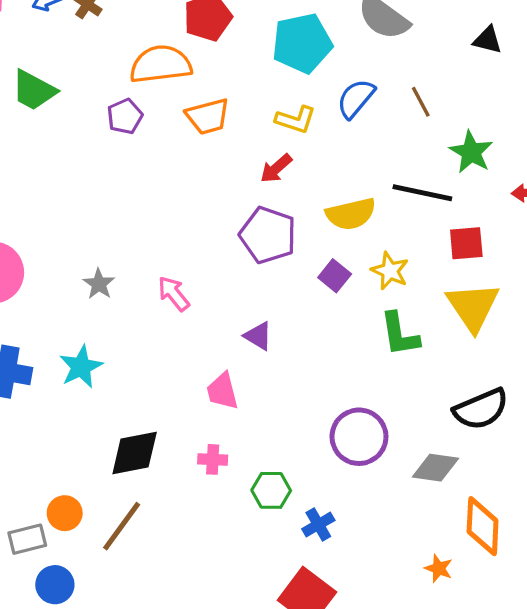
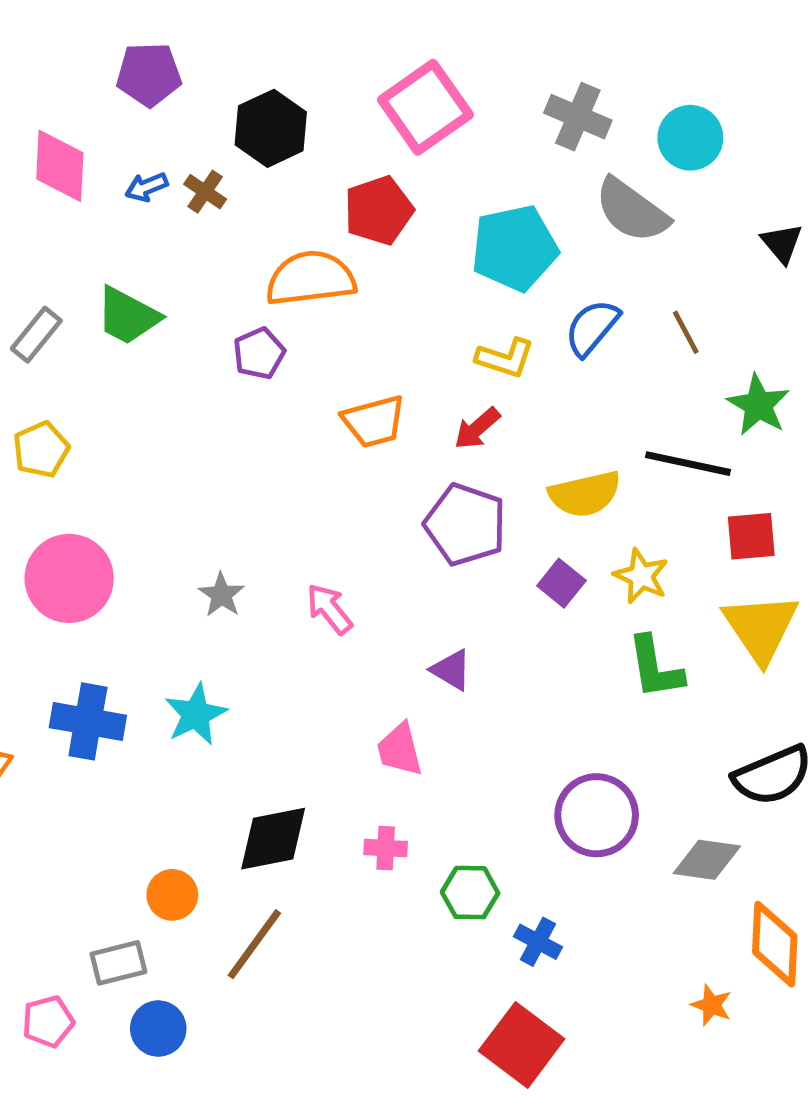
black triangle: (487, 40) -> (782, 243), turned 36
orange trapezoid: (208, 116) -> (374, 421), moved
orange circle: (65, 513) -> (172, 895), moved
blue cross: (318, 525) -> (538, 942), turned -32

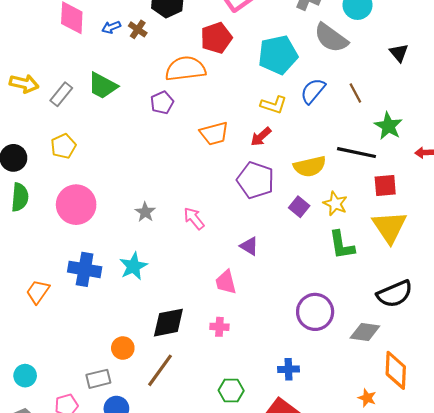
green hexagon: (470, 893) -> (231, 390), moved
blue cross: (538, 942) -> (289, 369), turned -30

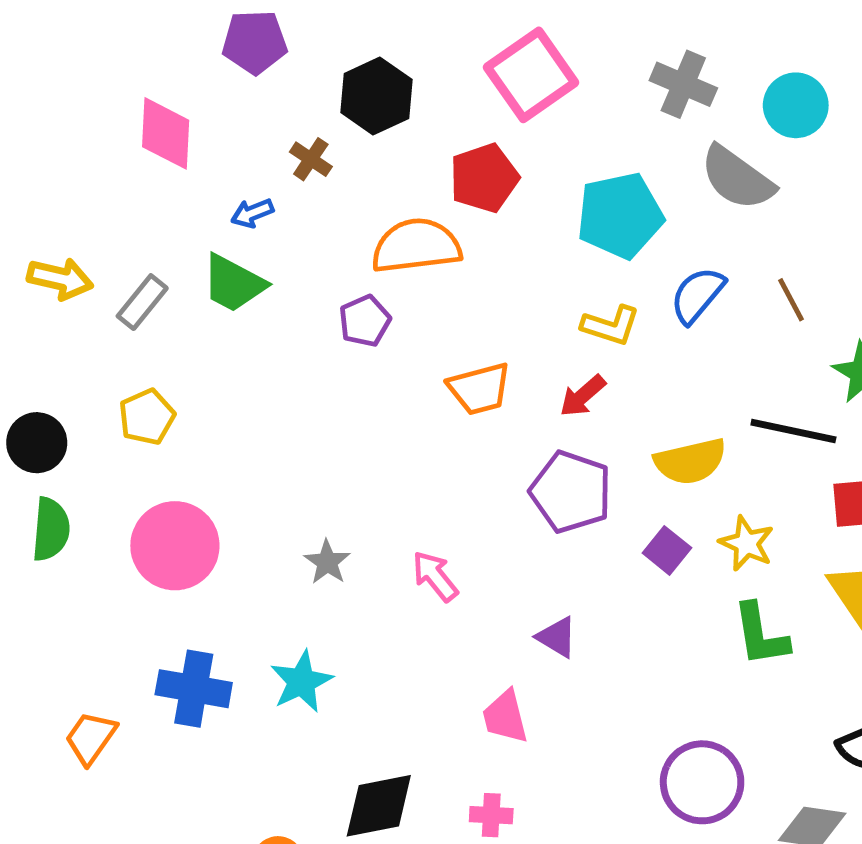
blue arrow: (111, 27) -> (252, 213), moved

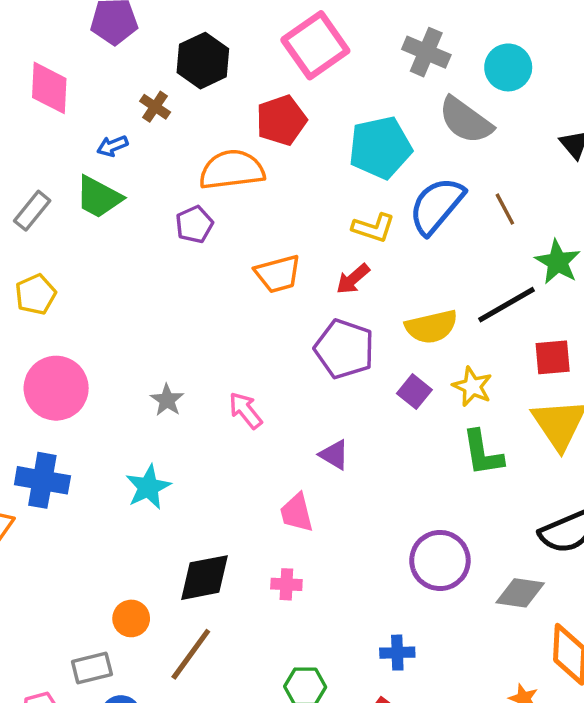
blue semicircle: (697, 295) -> (437, 206), size x1.4
black line: (793, 431) -> (506, 305), turned -42
blue cross: (194, 689) -> (42, 480), moved

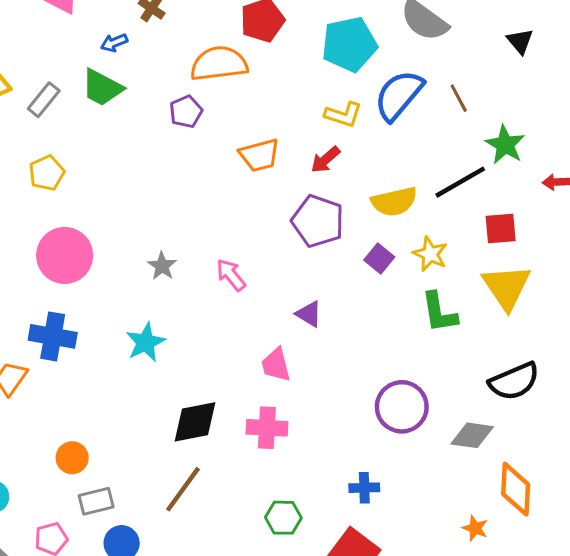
pink cross: (286, 584) -> (267, 428), size x1.5
orange circle: (131, 618) -> (72, 458), moved

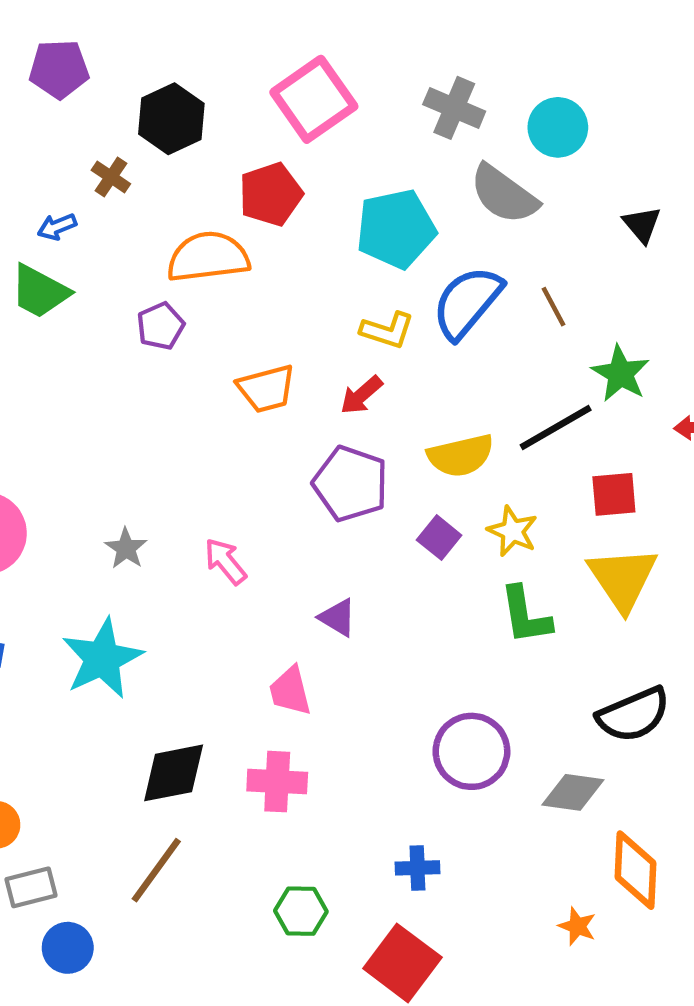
cyan star: (146, 342) -> (102, 659), size x1.4

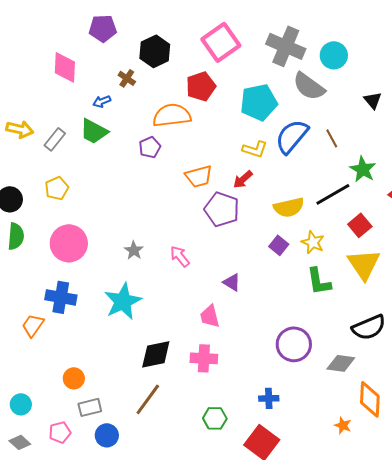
gray cross: (454, 108) -> (286, 46), size x1.4
purple pentagon: (351, 484) -> (222, 209), moved
red square: (614, 494) -> (360, 225), turned -35

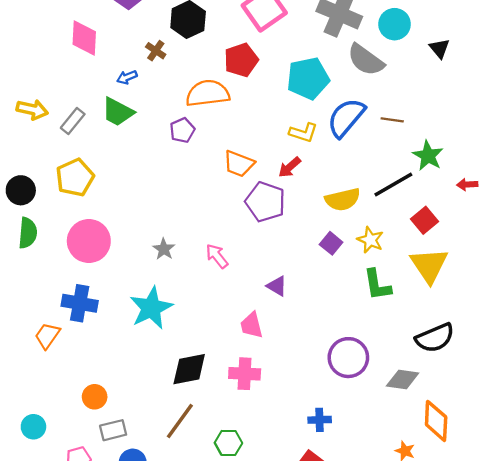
black triangle: (373, 100) -> (440, 48), moved
brown line: (332, 138) -> (392, 120), turned -54
orange trapezoid: (199, 176) -> (239, 164), turned 36
yellow pentagon: (57, 188) -> (75, 178), size x1.4
green hexagon: (215, 418) -> (228, 443), moved

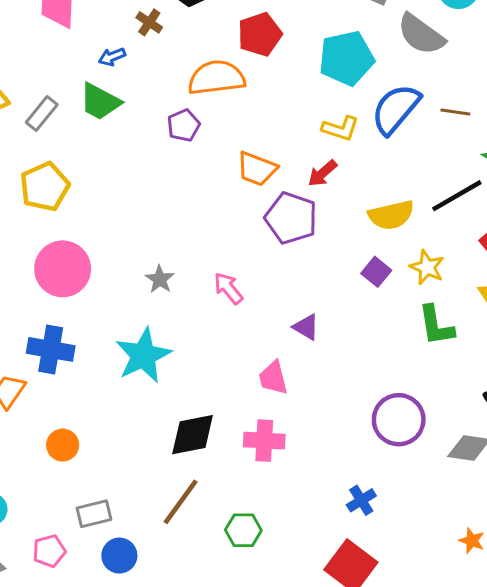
orange circle: (95, 397) -> (63, 445), moved
blue cross: (320, 420) -> (361, 500), turned -30

